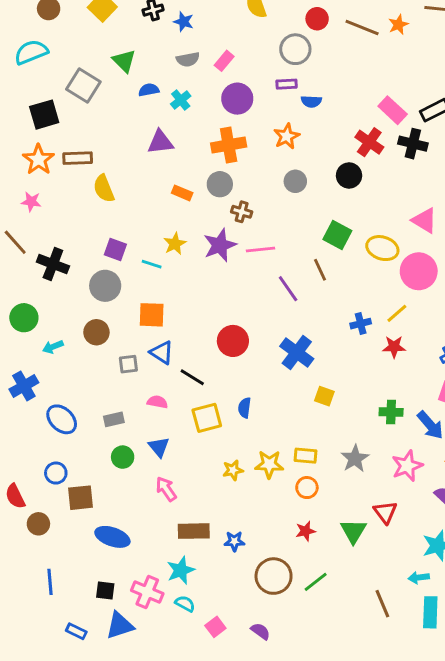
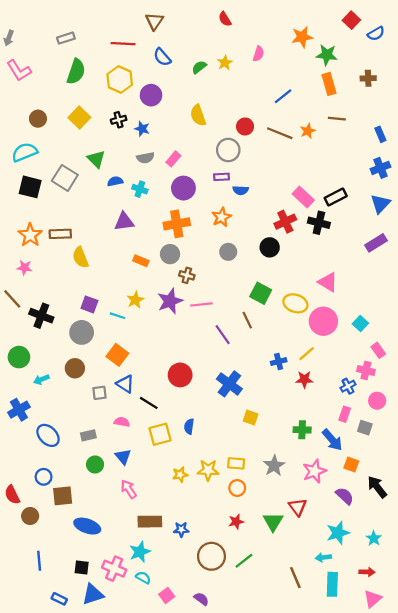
cyan cross: (181, 100) -> (140, 189), turned -32
black square: (44, 115) -> (30, 187), moved, turned 30
red cross: (369, 142) -> (285, 222), turned 30
orange square: (152, 315) -> (117, 355), turned 35

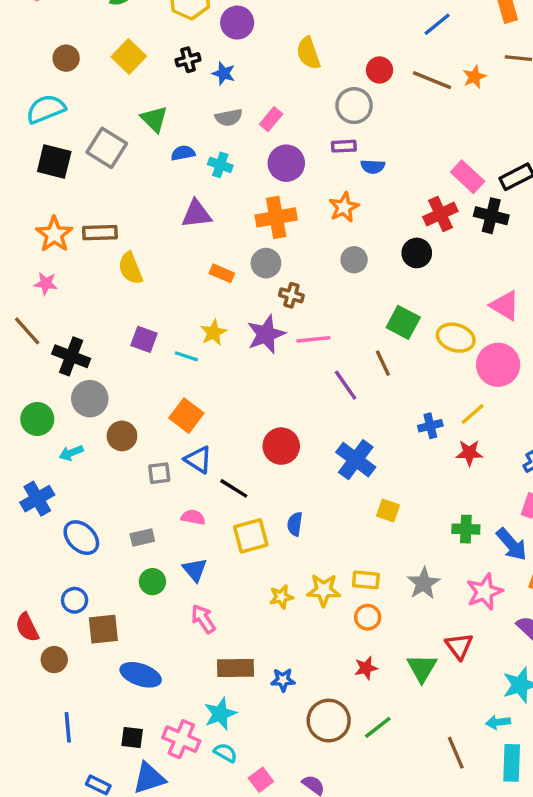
gray circle: (82, 332) -> (90, 399), moved

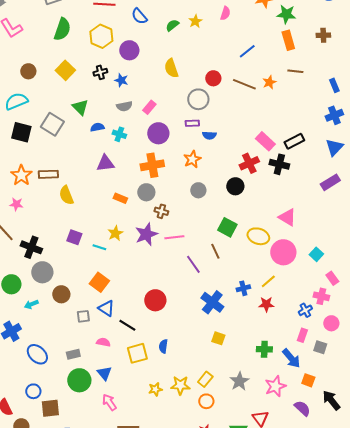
blue cross: (356, 460) -> (212, 302), moved
yellow rectangle: (366, 580) -> (205, 379), turned -56
green circle: (152, 582) -> (79, 380), size x1.5

